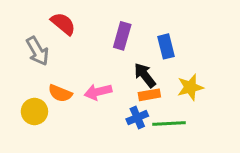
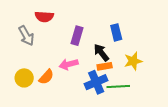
red semicircle: (63, 24) -> (44, 17), turned 144
purple rectangle: (122, 36) -> (77, 36), moved
orange semicircle: (60, 93) -> (46, 77), moved, turned -70
blue cross: (137, 118) -> (96, 82), size x1.5

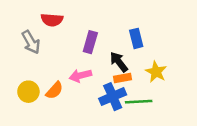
yellow star: (133, 61) -> (156, 72), turned -30

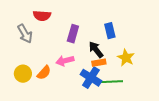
blue cross: (113, 97) -> (91, 78), turned -35

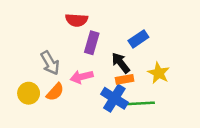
red semicircle: (42, 16) -> (77, 20), moved
blue rectangle: (110, 31) -> (138, 39), turned 70
gray arrow: (25, 34) -> (50, 63), moved

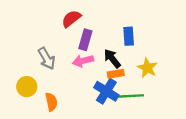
red semicircle: (77, 20) -> (71, 19), turned 138
blue rectangle: (138, 39) -> (129, 36), turned -60
pink arrow: (82, 77) -> (83, 61), moved
orange semicircle: (55, 92) -> (51, 102), moved, turned -54

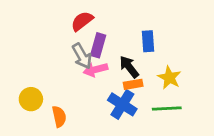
gray arrow: (47, 58) -> (82, 56), moved
green line: (131, 96) -> (167, 109), moved

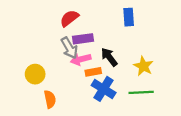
blue rectangle: (148, 41) -> (129, 17), moved
purple rectangle: (98, 45) -> (83, 39), turned 66
orange rectangle: (133, 84) -> (93, 72), moved
yellow circle: (31, 99) -> (35, 74), moved

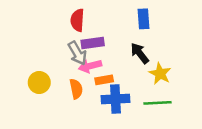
red semicircle: (69, 18) -> (77, 20), turned -48
black arrow: (109, 57) -> (140, 53), moved
blue cross: (104, 89) -> (116, 99), turned -35
orange semicircle: (50, 99) -> (76, 89), moved

